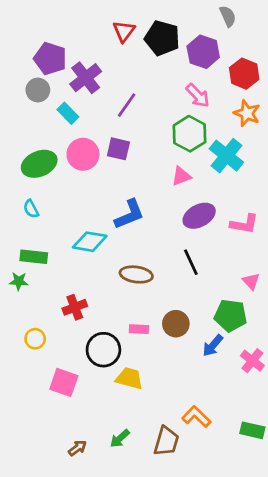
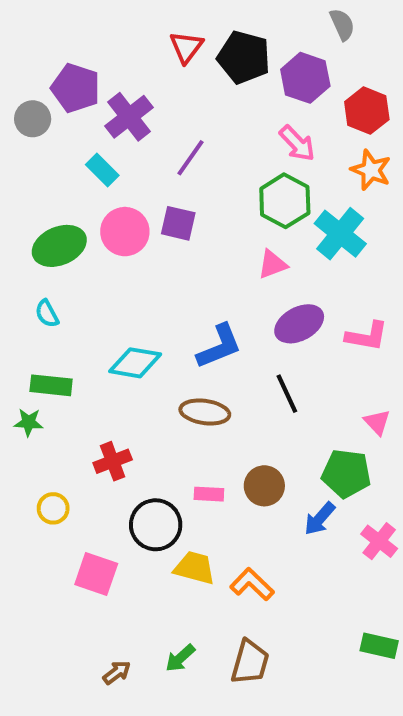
gray circle: (38, 90) -> (33, 119), moved
blue L-shape: (129, 214) -> (219, 346), moved
orange L-shape: (196, 417) -> (252, 584), moved

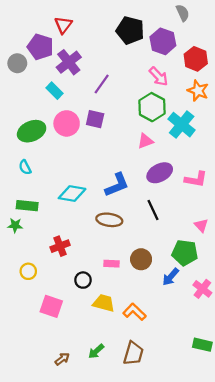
red triangle: (186, 47) -> (63, 25), moved
black circle: (156, 525) -> (83, 280), size x0.6

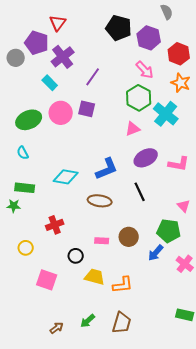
orange L-shape: (134, 312) -> (123, 285), turned 130

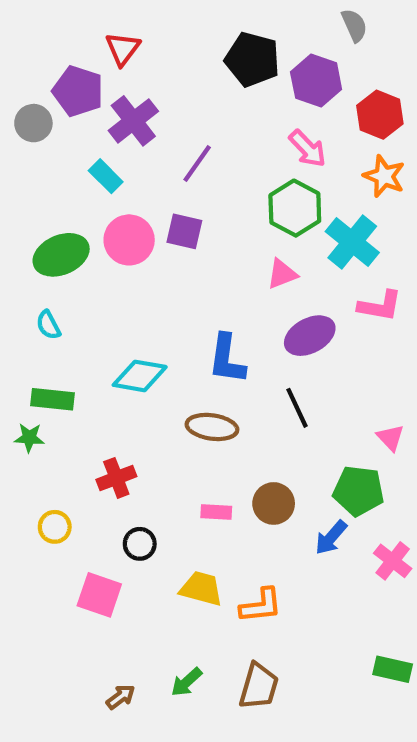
pink L-shape: (179, 164) -> (380, 306), moved
blue L-shape: (107, 169) -> (227, 359), turned 120
black circle: (76, 256) -> (140, 544), moved

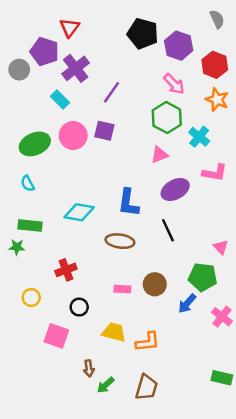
gray semicircle: (354, 25) -> (217, 19), moved
cyan cross: (352, 242) -> (199, 137), size x0.7
brown arrow: (121, 697) -> (89, 368), moved, turned 119

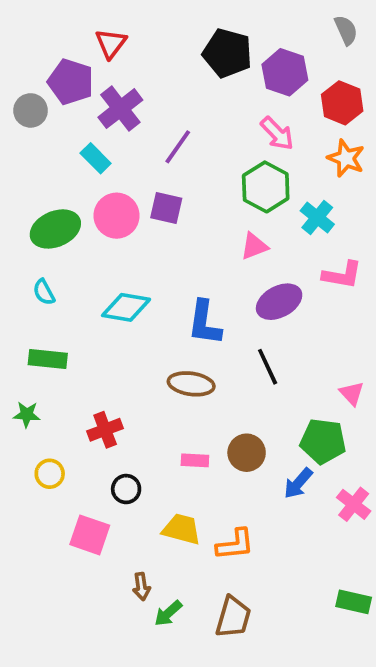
cyan diamond: (79, 212) -> (126, 307), moved
green star: (17, 247) -> (27, 414), moved

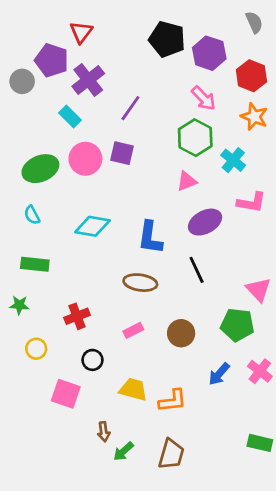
pink triangle: (352, 393) -> (258, 290), size x1.4
pink rectangle: (195, 460) -> (133, 330), moved, turned -30
blue arrow: (298, 483) -> (219, 374), moved

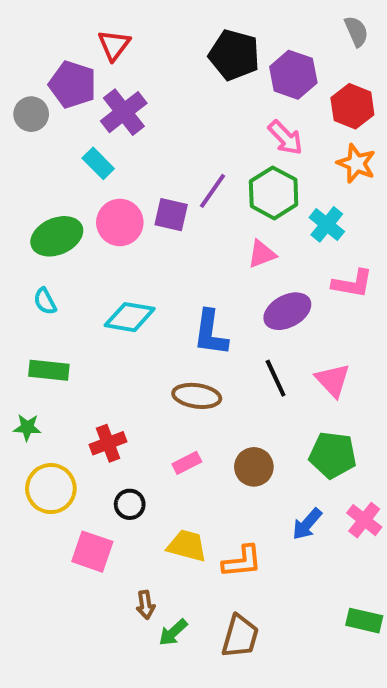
purple line: (130, 108) -> (212, 191), moved
pink triangle: (258, 290) -> (333, 380), moved
yellow circle: (36, 349) -> (51, 489), size x1.6

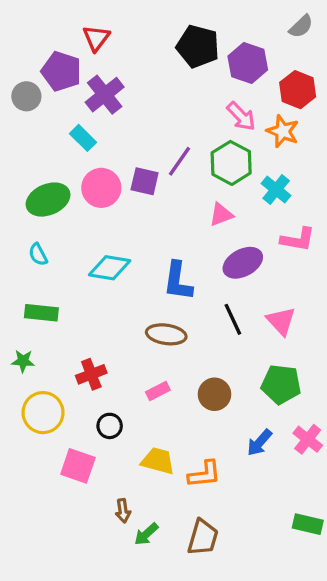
gray semicircle: (356, 31) -> (301, 26), turned 70
orange star: (356, 163) -> (283, 131), moved

